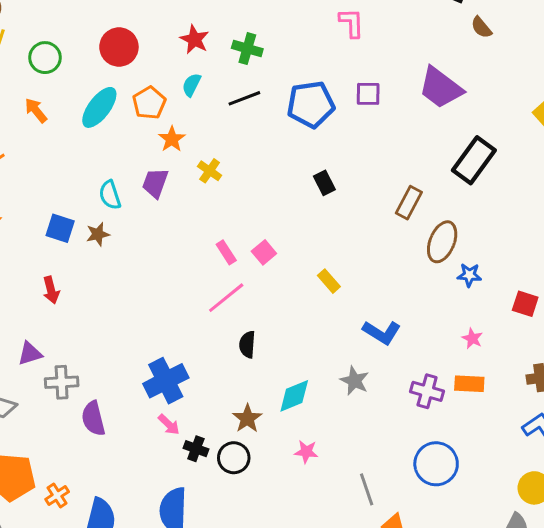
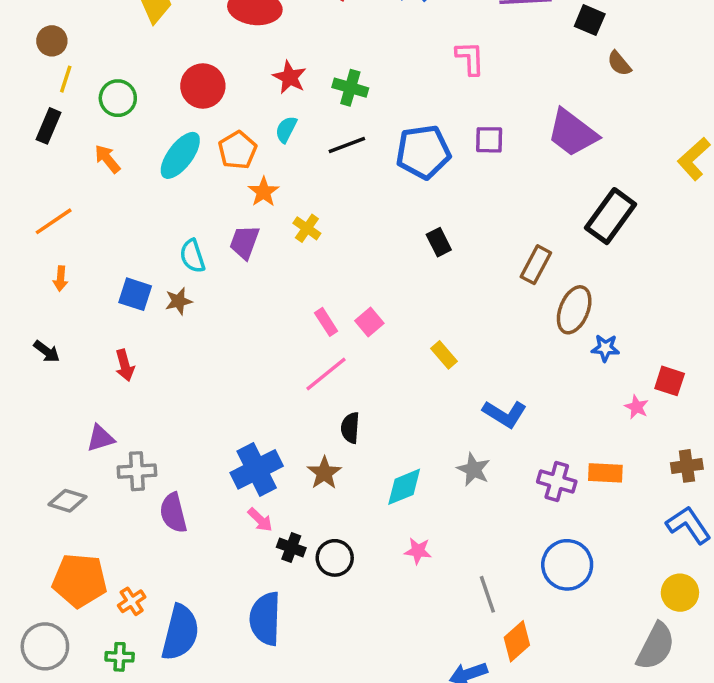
pink star: (472, 338) -> (637, 407), moved
brown star: (247, 418) -> (324, 473), moved

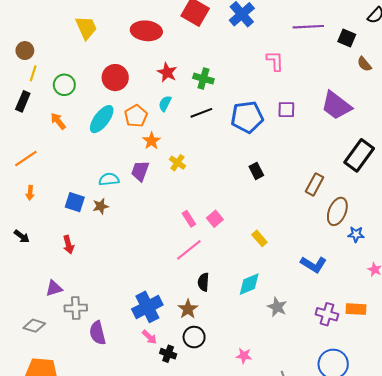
cyan semicircle: (192, 256) -> (109, 179), turned 102
blue L-shape: (505, 414) -> (313, 264), moved
cyan diamond: (404, 487) -> (249, 284), moved
black circle: (335, 558) -> (194, 337), moved

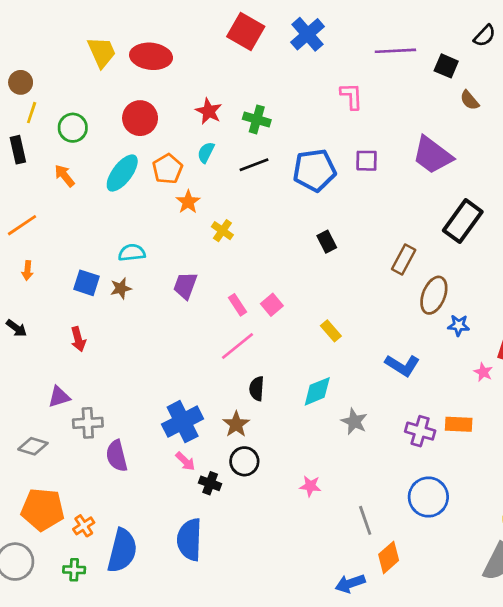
red ellipse: (146, 31) -> (151, 56), moved
black rectangle: (23, 101) -> (18, 150), turned -36
purple trapezoid: (140, 171) -> (185, 286), moved

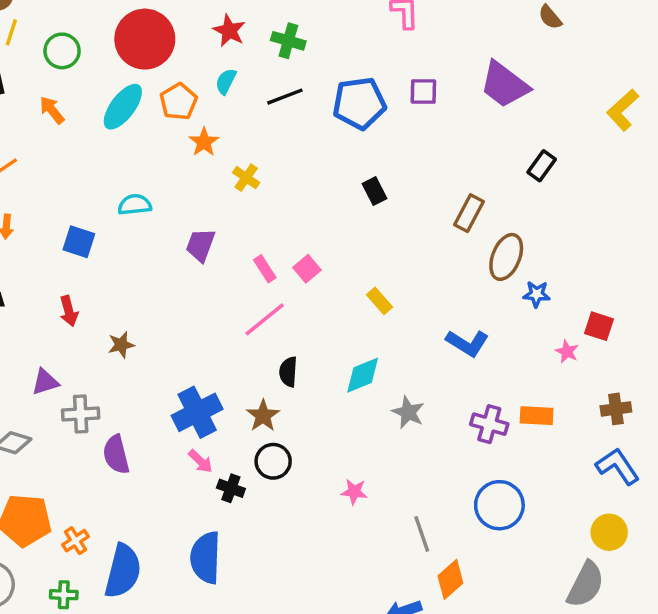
red circle: (140, 118) -> (145, 39), size x1.4
black rectangle: (463, 221) -> (542, 166), size x0.6
brown star: (121, 288) -> (121, 345), moved

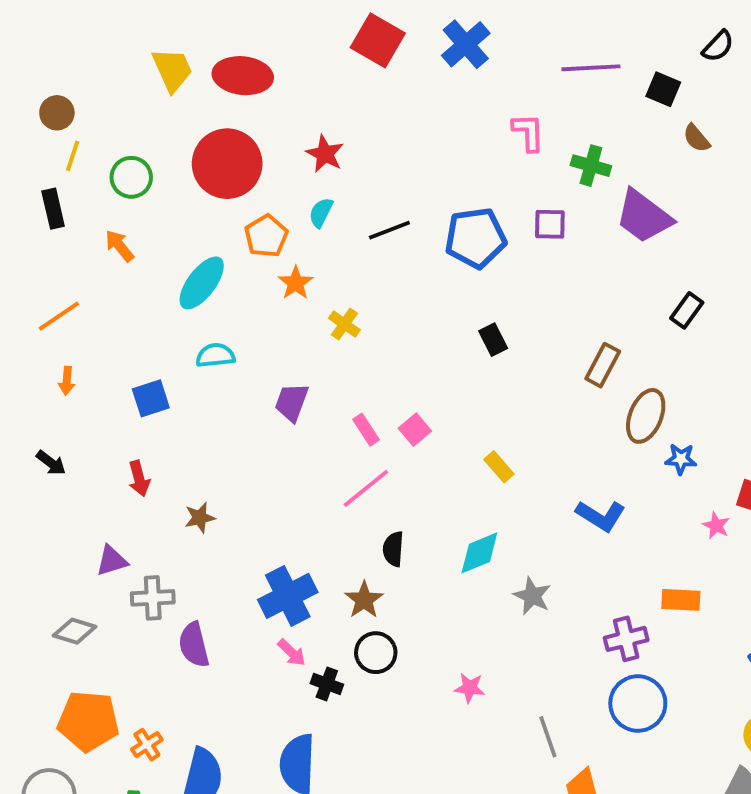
green cross: (288, 41) -> (591, 166), moved
cyan ellipse: (123, 107) -> (202, 283), moved
blue square: (79, 242) -> (151, 398), turned -36
purple cross: (489, 424) -> (626, 639), moved, turned -30

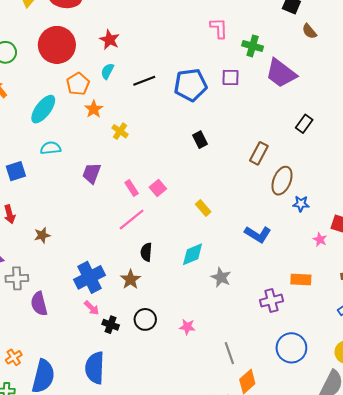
black circle: (376, 653) -> (145, 319), moved
blue circle: (638, 703) -> (291, 348), moved

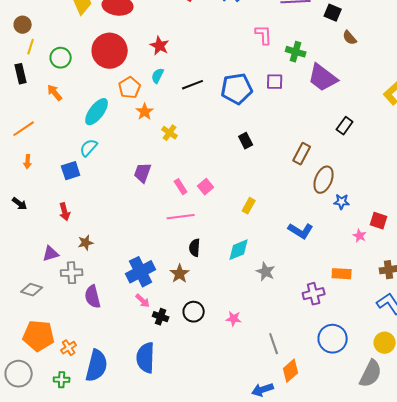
cyan semicircle: (51, 148) -> (89, 148), moved, turned -42
yellow rectangle: (203, 208) -> (249, 206), turned 70
pink line: (132, 220) -> (181, 217), turned 32
brown star: (42, 235) -> (86, 243), moved

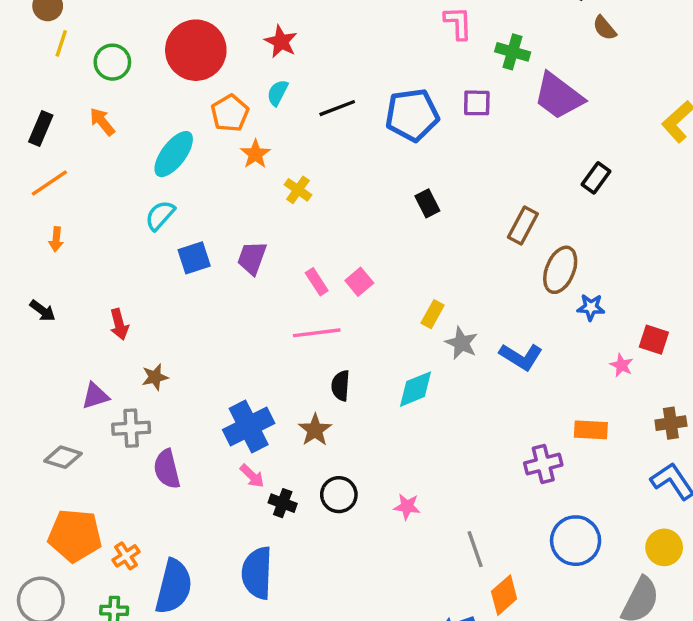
black rectangle: (21, 74) -> (41, 128), moved, turned 36
blue square: (71, 171) -> (194, 258), moved
gray star: (266, 272) -> (461, 343), moved

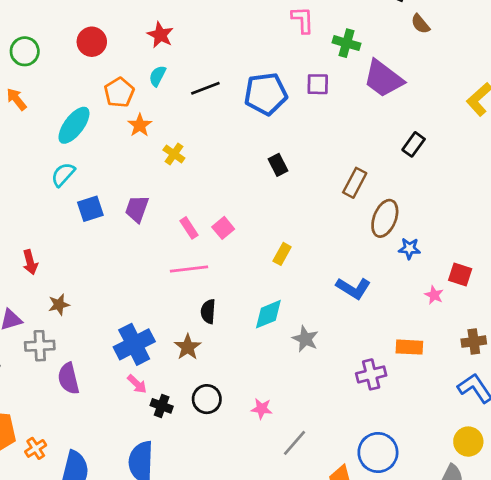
red circle: (196, 50) -> (92, 42), size x0.6
gray star: (461, 343) -> (305, 339), moved
blue circle: (576, 541) -> (378, 452), moved
gray line: (475, 549) -> (294, 443), moved, turned 60

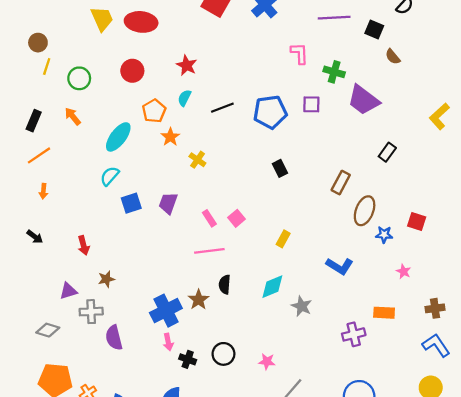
red square: (460, 274) -> (417, 222), moved
brown star: (188, 347) -> (199, 300), moved
pink arrow: (137, 384) -> (168, 342), turned 35

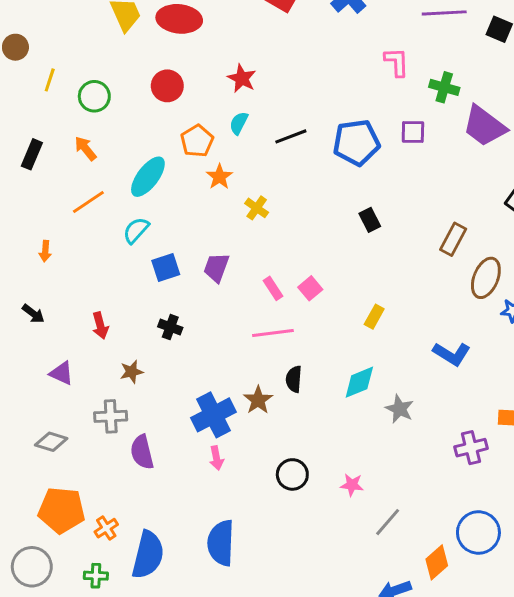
brown circle: (38, 43) -> (15, 47), moved
orange line: (39, 155) -> (88, 202), moved
purple triangle: (68, 291) -> (62, 373), moved, turned 42
black cross: (188, 359) -> (170, 327), moved

